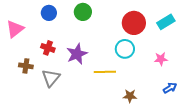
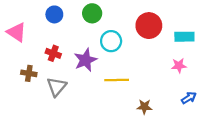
cyan rectangle: (166, 22) -> (184, 37), moved, turned 30
pink triangle: (15, 29) -> (17, 32), turned -48
cyan circle: (125, 49) -> (111, 41), moved

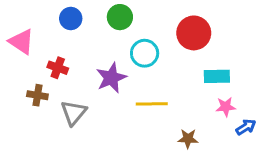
cyan rectangle: (184, 37) -> (217, 76), moved
red cross: (53, 53) -> (58, 68), moved
pink star: (179, 66) -> (226, 107), moved

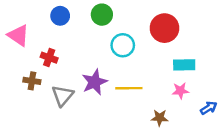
purple star: (111, 78) -> (95, 82), moved
pink star: (226, 107) -> (180, 91), moved

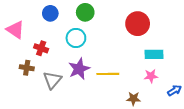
cyan circle: (123, 45) -> (76, 38), moved

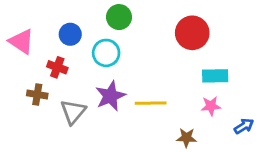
blue circle: (50, 13) -> (70, 34), moved

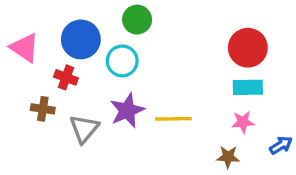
red circle: (192, 33) -> (248, 48), moved
blue circle: (70, 34) -> (81, 39), size x1.5
brown star: (186, 138) -> (228, 157), moved

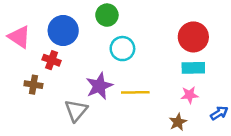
cyan circle: (122, 61) -> (122, 49), moved
gray triangle: (84, 129) -> (76, 110), moved
brown star: (228, 157) -> (178, 122), turned -30

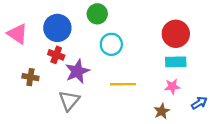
red cross: (52, 60) -> (56, 55), moved
purple star: (99, 86) -> (77, 71), moved

